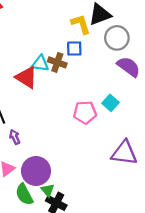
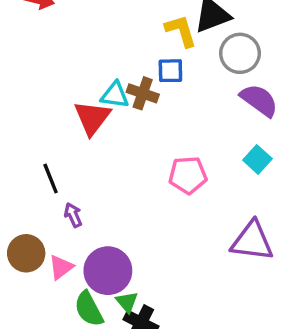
red triangle: (26, 77) -> (92, 118), turned 35
cyan square: (110, 103) -> (257, 159), moved

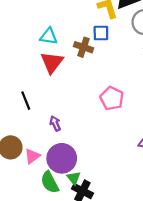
cyan triangle: (115, 95) -> (49, 36), moved
pink pentagon: (188, 175) -> (112, 98), turned 30
purple arrow: (73, 215) -> (55, 123), moved

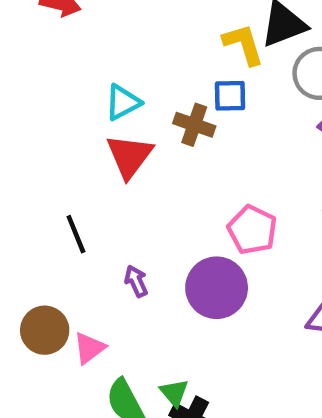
cyan triangle: (49, 36) -> (123, 102), turned -36
purple circle: (62, 158) -> (217, 288), moved

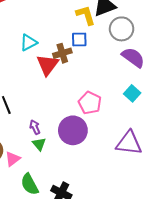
brown cross: (194, 125) -> (62, 53), turned -36
red triangle: (129, 156) -> (48, 65), moved
green triangle: (174, 393) -> (39, 144), moved

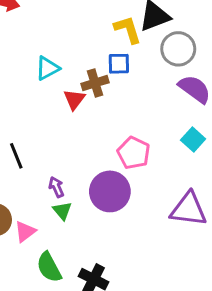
red triangle: (48, 65) -> (74, 99), size x0.7

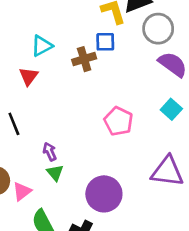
red triangle: (74, 99) -> (29, 76), moved
purple circle: (110, 191) -> (104, 194), moved

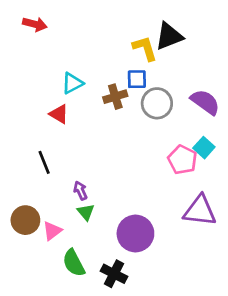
gray circle: (158, 29) -> (157, 103), moved
red triangle: (29, 76) -> (59, 114), turned -36
pink pentagon: (118, 121) -> (182, 160), moved

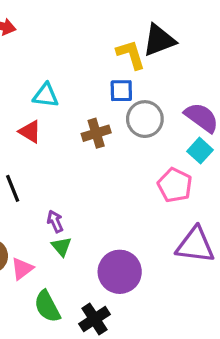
cyan triangle: (72, 83) -> (46, 95), turned 35
brown cross: (115, 97) -> (96, 133), moved
cyan square: (204, 148) -> (200, 151), moved
black cross: (114, 274) -> (94, 319), turned 30

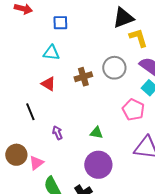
yellow L-shape: (131, 54) -> (138, 38), moved
blue square: (121, 91) -> (60, 23), moved
red triangle: (30, 132) -> (48, 84), moved
green triangle: (61, 247) -> (96, 133), moved, turned -40

